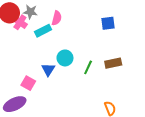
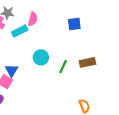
blue square: (108, 23) -> (74, 24), moved
blue triangle: (48, 69) -> (12, 71), moved

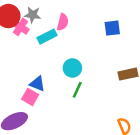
green line: (63, 66) -> (77, 90), moved
blue triangle: (12, 71) -> (37, 84), turned -40

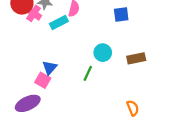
cyan circle: (72, 68) -> (103, 53), moved
blue triangle: (37, 84) -> (50, 68), turned 49

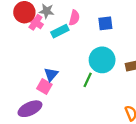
blue square: (121, 15) -> (105, 23), moved
cyan circle: (103, 53) -> (102, 60), size x1.5

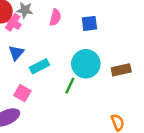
cyan rectangle: (60, 31) -> (39, 66), moved
blue triangle: (51, 74) -> (16, 53), moved

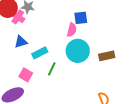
pink semicircle: (55, 17) -> (72, 30), moved
blue triangle: (16, 53) -> (21, 42), turned 32
green line: (70, 86) -> (52, 69), moved

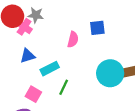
pink semicircle: (72, 30) -> (73, 40), moved
cyan circle: (78, 51) -> (110, 73), moved

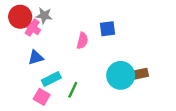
cyan rectangle: (50, 69) -> (51, 79), moved

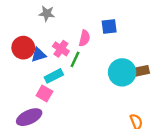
red circle: (20, 17) -> (23, 48), moved
pink cross: (32, 28) -> (61, 49), moved
green line: (73, 90) -> (75, 59), moved

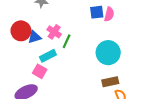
pink semicircle: (84, 38) -> (109, 14), moved
brown rectangle: (140, 71) -> (110, 82), moved

